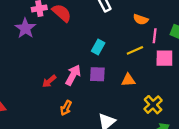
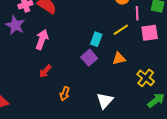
cyan rectangle: (98, 47) -> (96, 39), moved
purple square: (97, 74) -> (89, 58), turned -35
pink arrow: (73, 75) -> (42, 39), moved

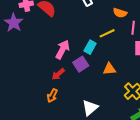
yellow line: (121, 30) -> (107, 33), moved
pink arrow: (42, 39) -> (63, 49), moved
red arrow: (45, 71) -> (58, 74), moved

